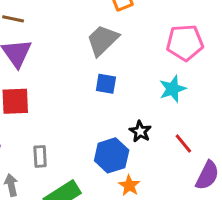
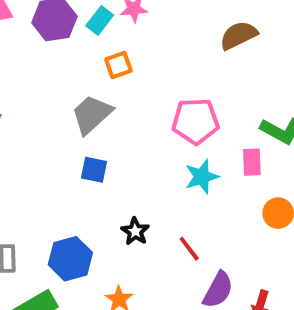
cyan star: (173, 89) -> (202, 177), moved
blue hexagon: (112, 155) -> (70, 259), moved

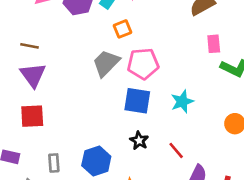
pink pentagon: (196, 121) -> (143, 64), moved
pink rectangle: (252, 162) -> (214, 44), moved
blue square: (94, 170) -> (137, 101), moved, size x1.5

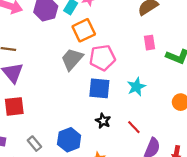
orange square: (123, 29) -> (84, 30), size x1.5
pink rectangle: (214, 44) -> (150, 43), moved
gray rectangle: (54, 163) -> (34, 144), turned -32

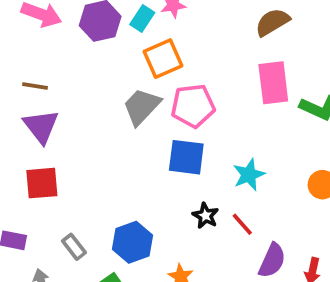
pink rectangle: (150, 43) -> (273, 83), size x1.6
cyan star: (136, 87) -> (249, 175), moved
black star: (103, 121) -> (205, 216), moved

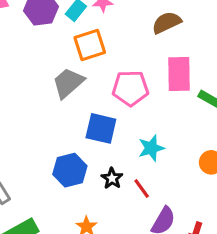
brown semicircle: (272, 22) -> (167, 23), moved
pink pentagon: (193, 106) -> (130, 88), moved
blue hexagon: (133, 242) -> (70, 170), moved

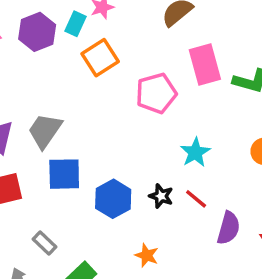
gray trapezoid: (68, 83) -> (45, 131), moved
blue square: (101, 128) -> (64, 174), moved

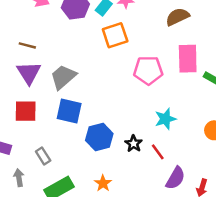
orange star: (147, 255) -> (103, 183), moved

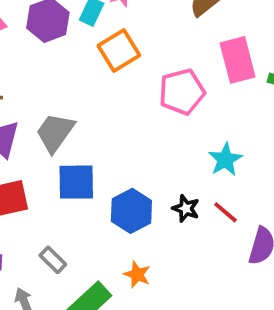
orange star: (103, 183) -> (137, 274), moved

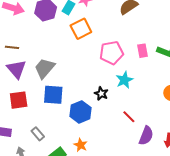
pink rectangle: (238, 60) -> (143, 51), moved, size x0.6
cyan star: (225, 160) -> (124, 80), moved
black star: (186, 208) -> (101, 94), moved

